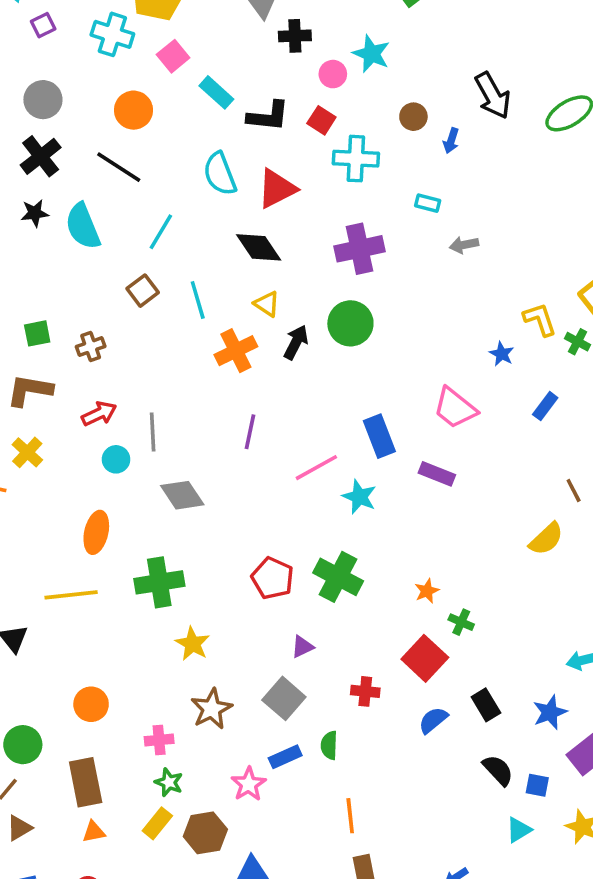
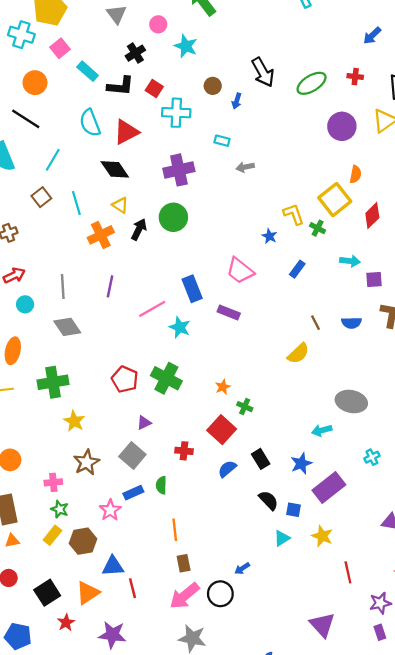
black cross: (295, 36) -> (135, 53), moved, turned -30
pink circle: (333, 74) -> (158, 24), moved
gray line: (153, 432) -> (63, 287), moved

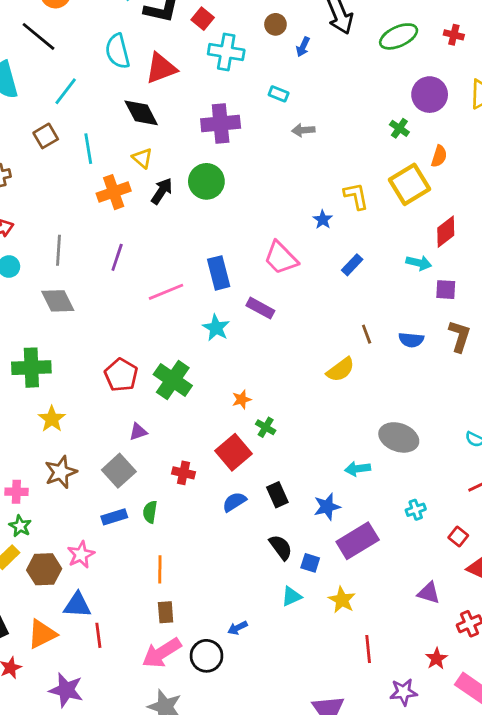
red diamond: (372, 215) -> (446, 232), moved
green cross: (318, 228) -> (399, 128), moved
cyan star: (180, 327) -> (216, 328), moved
pink star: (110, 510) -> (81, 555), moved

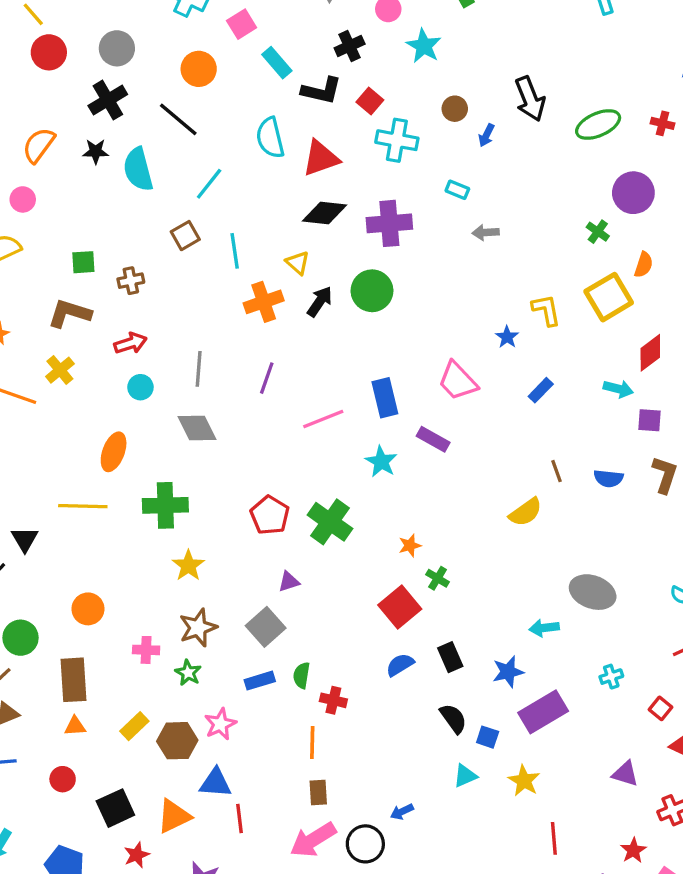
black diamond: (141, 113) -> (325, 213), moved, turned -57
red cross: (184, 473) -> (333, 700), moved
green star: (20, 526) -> (188, 673), moved

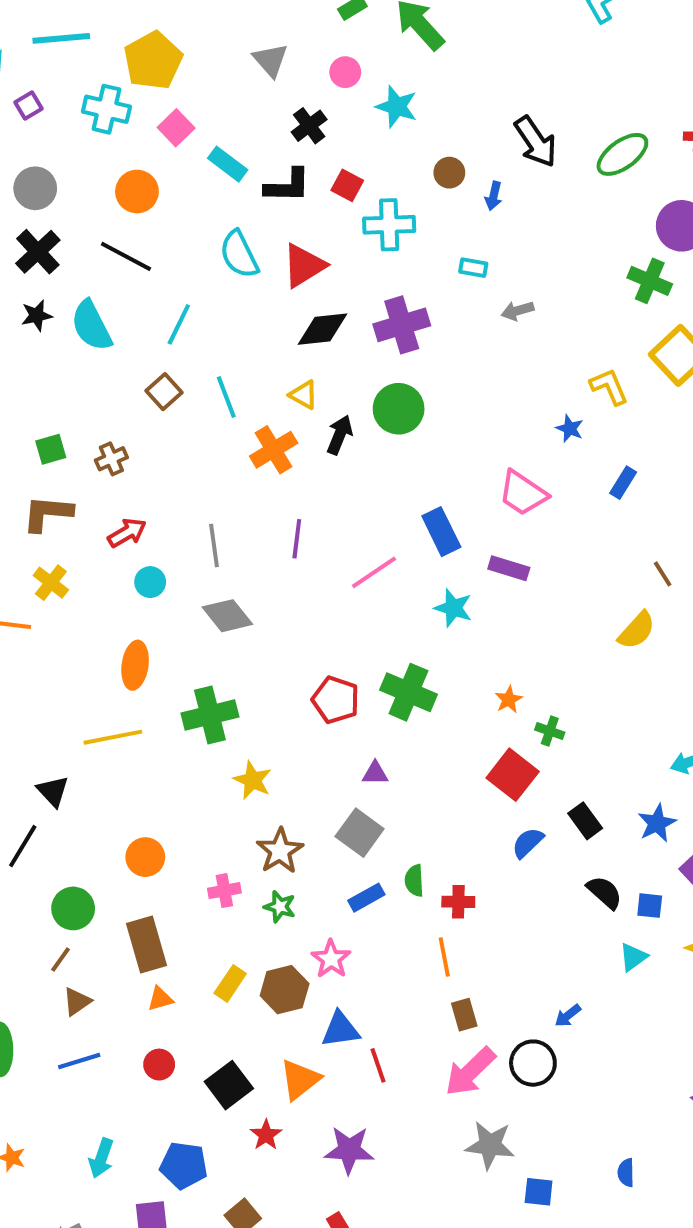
green cross: (598, 232) -> (650, 281), size x1.5
purple triangle: (289, 582) -> (375, 773), turned 30

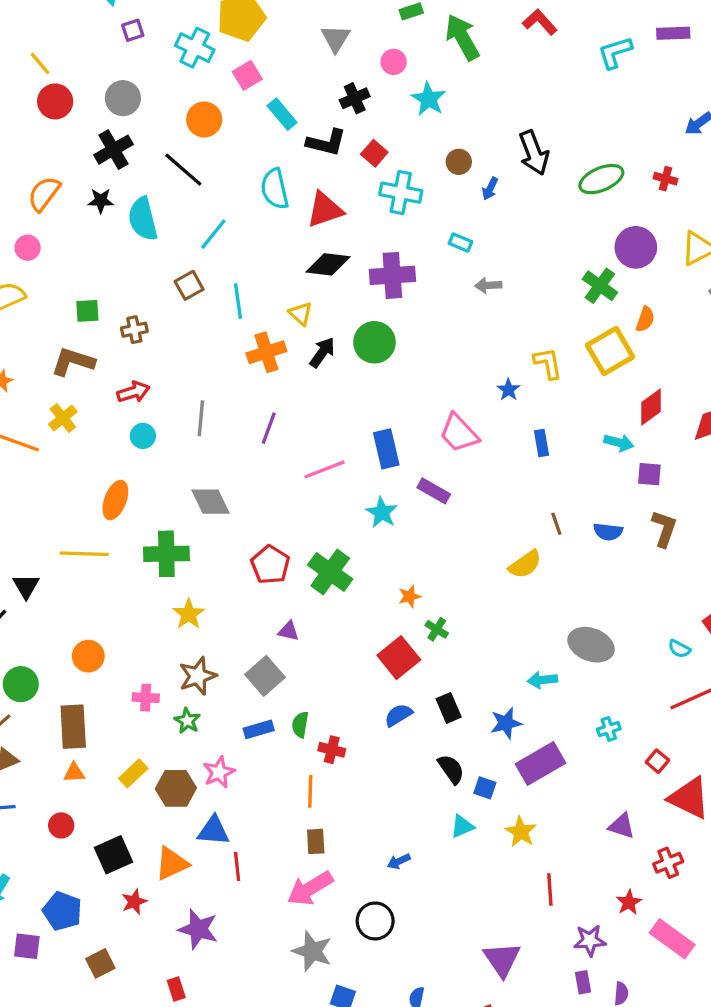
blue rectangle: (623, 483) -> (541, 443), turned -55
gray diamond: (227, 616) -> (211, 502), moved
black circle: (533, 1063) -> (375, 921), moved

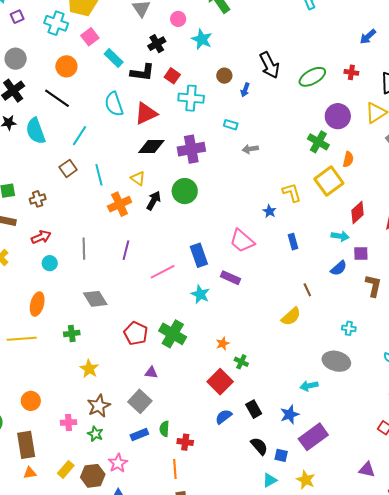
blue semicircle: (608, 532) -> (339, 268), moved, turned -42
green cross: (166, 554) -> (72, 333), size x0.6
cyan cross: (609, 729) -> (349, 328), moved, turned 32

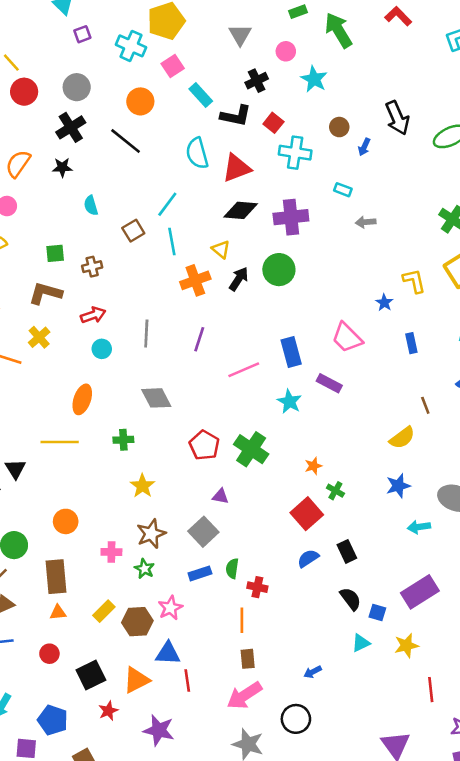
cyan semicircle: (36, 131) -> (91, 205), moved, size x0.6
cyan line: (79, 136) -> (167, 204), moved
blue star: (290, 415) -> (398, 486), moved
yellow star: (306, 480) -> (406, 645), turned 30

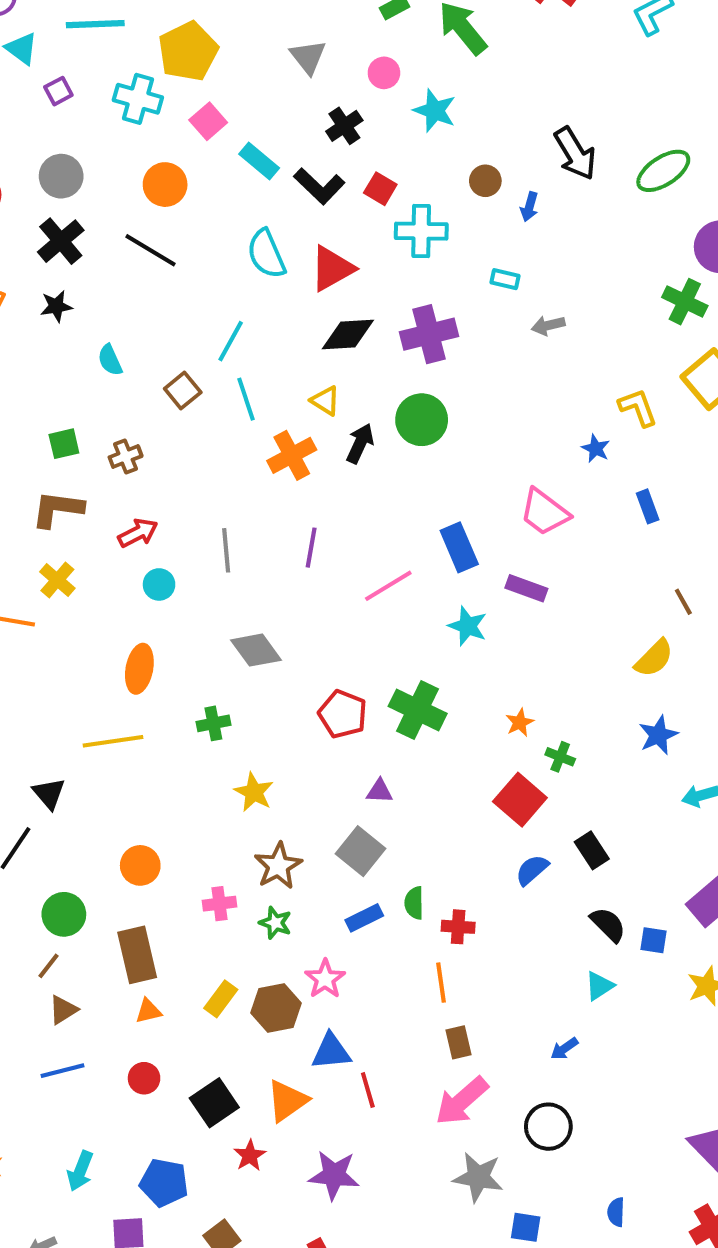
black L-shape: (236, 116) -> (319, 186), turned 40
cyan triangle: (361, 643) -> (599, 986), moved

